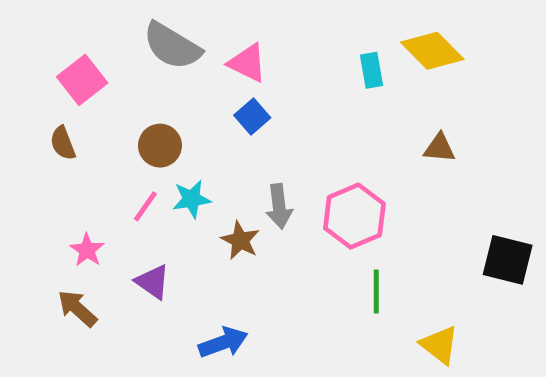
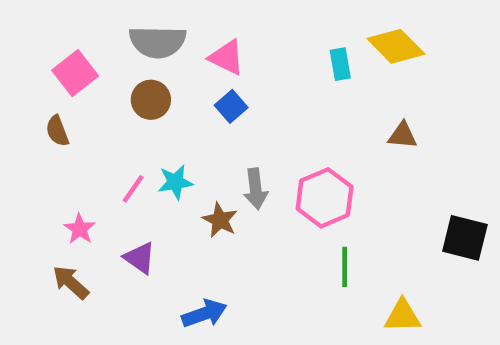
gray semicircle: (172, 46) -> (158, 42), turned -30
brown circle: (160, 146) -> (151, 100), moved
yellow triangle: (440, 345) -> (403, 316), turned -39

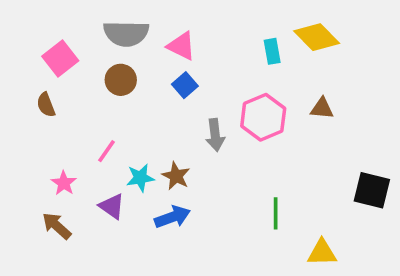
cyan star: (175, 182) -> (140, 178), moved
gray arrow: (256, 189) -> (215, 135), moved
pink hexagon: (325, 198) -> (263, 117), moved
blue arrow: (204, 314) -> (172, 217), moved

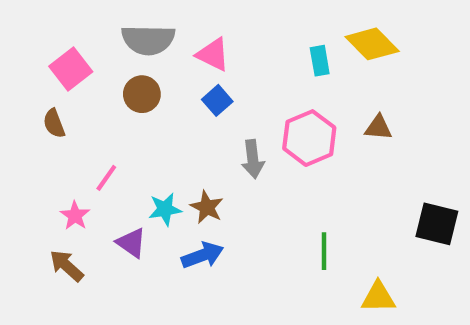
pink line: (107, 151) -> (106, 178), moved

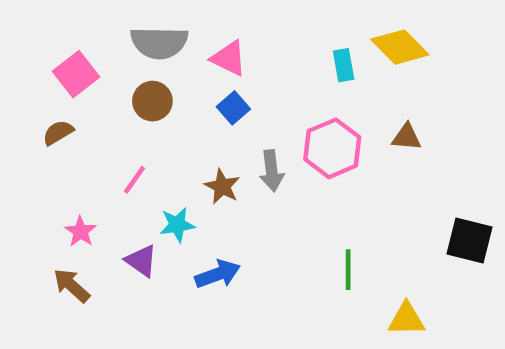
brown semicircle: (54, 123) -> (58, 133), turned 80
pink line: (106, 178) -> (134, 180), moved
brown star: (207, 207) -> (222, 187), moved

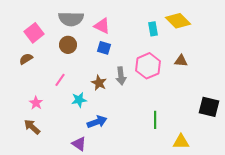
blue square: (233, 108) -> (104, 48), turned -32
purple triangle: (141, 261) -> (79, 144), moved

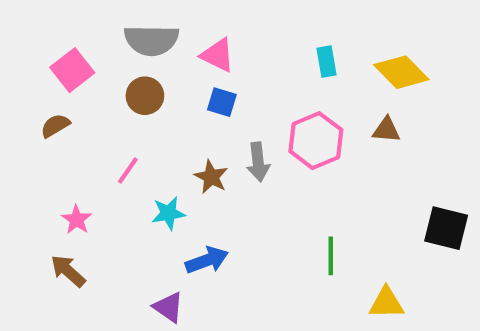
yellow diamond: (178, 21) -> (401, 72), moved

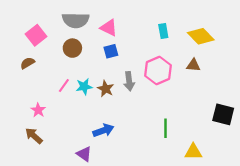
blue square: (222, 102) -> (111, 51), turned -32
cyan star: (168, 213) -> (84, 87), moved

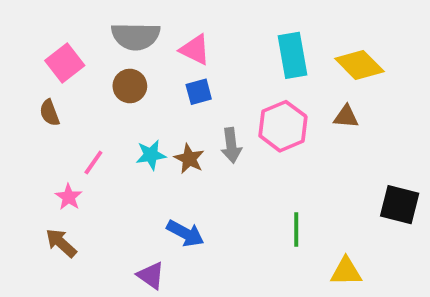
cyan rectangle: (163, 31) -> (292, 55), size x1.6
brown semicircle: (27, 63) -> (49, 113), turned -80
pink line: (64, 86) -> (93, 163), moved
blue arrow: (103, 130) -> (185, 233), turned 48

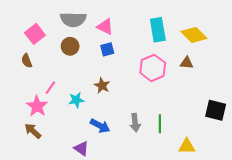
gray arrow: (231, 145) -> (135, 123), moved
cyan star: (151, 155) -> (76, 100), moved
pink star: (69, 197) -> (37, 106), size x1.5

